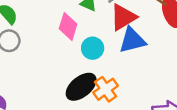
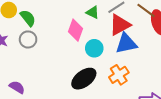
orange cross: (106, 89) -> (119, 75), moved

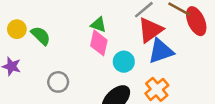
green triangle: (93, 12) -> (99, 25), moved
gray circle: (28, 39) -> (58, 82), moved

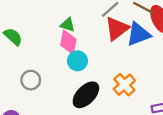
blue triangle: (161, 51) -> (138, 34), moved
cyan circle: (124, 62) -> (77, 61), moved

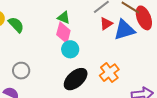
red triangle: (117, 29) -> (106, 24), size x0.6
gray circle: (31, 80) -> (21, 71), moved

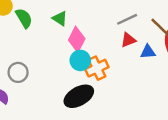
green triangle: (64, 18) -> (60, 18), moved
blue triangle: (124, 30) -> (148, 52), size x0.6
orange cross: (109, 73) -> (97, 68), moved

